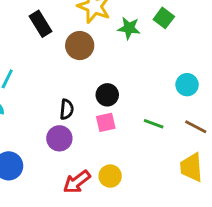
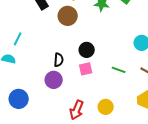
yellow circle: (110, 176) -> (106, 107), moved
red arrow: (77, 182) -> (77, 110), moved, turned -30

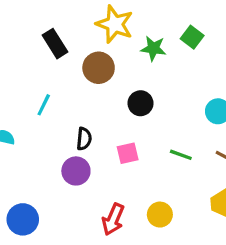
cyan line: (18, 39) -> (44, 105), moved
black circle: (87, 50) -> (141, 103), moved
blue circle: (19, 99) -> (23, 219), moved

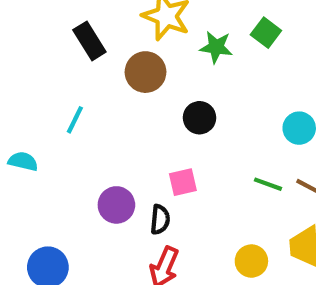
black semicircle: (84, 139) -> (160, 219), moved
green line: (181, 155) -> (268, 184), moved
yellow circle: (160, 215) -> (251, 261), moved

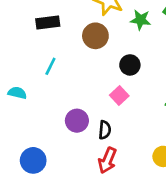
black rectangle: (89, 41) -> (48, 23), moved, turned -65
pink square: (183, 182) -> (119, 95), moved, turned -30

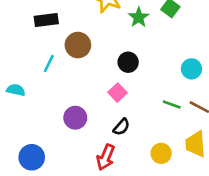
green star: (141, 20) -> (139, 17), turned 30
brown circle: (95, 36) -> (78, 45), moved
black semicircle: (105, 130) -> (121, 127), moved, turned 36

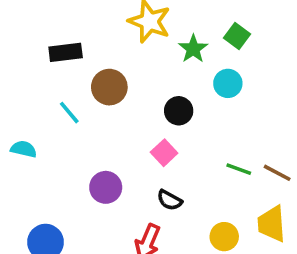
cyan line: (49, 64) -> (69, 113), turned -66
cyan circle: (191, 69) -> (228, 83), moved
black semicircle: (121, 127) -> (170, 200), turned 78

